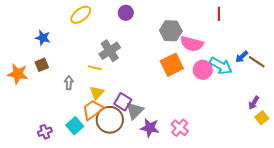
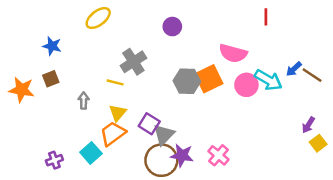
purple circle: (126, 13) -> (172, 27), moved
gray hexagon: (171, 31) -> (187, 81), moved
brown circle: (110, 120) -> (161, 160), moved

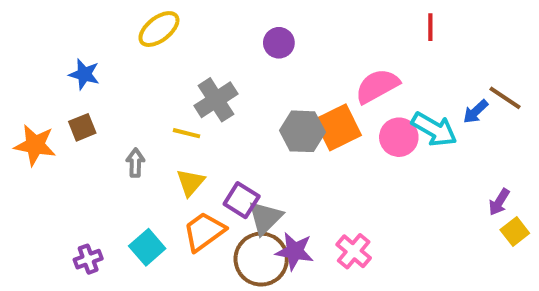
pink semicircle: (233, 53) -> (377, 86), turned 136
brown line: (312, 75) -> (505, 98), moved
orange trapezoid: (113, 133) -> (204, 232), moved

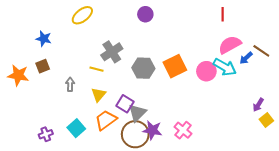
purple circle: (279, 43) -> (145, 14), moved
pink semicircle: (377, 86) -> (230, 45), moved
gray hexagon: (302, 131) -> (143, 68), moved

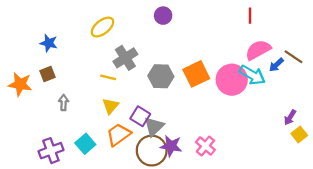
yellow ellipse: (82, 15) -> (102, 27), moved
pink circle: (206, 71) -> (232, 80), size x1.4
gray arrow: (70, 84) -> (64, 103), moved
purple cross: (46, 134) -> (51, 151), size x1.5

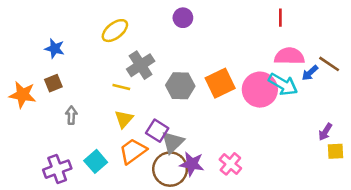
pink semicircle: (258, 50) -> (289, 56), turned 30
yellow square: (299, 135) -> (336, 151), turned 35

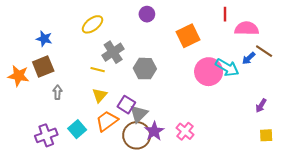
pink semicircle: (289, 56) -> (247, 28), moved
brown square: (53, 83) -> (43, 67), size x1.5
orange square: (220, 83) -> (188, 36), moved
yellow square: (336, 151) -> (266, 135), moved
purple star: (192, 164) -> (154, 131), turned 30

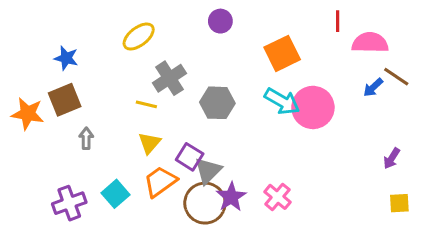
cyan arrow: (227, 68) -> (282, 101), moved

